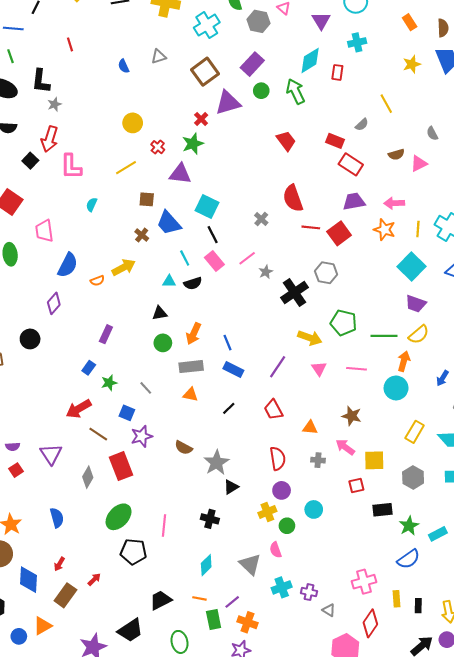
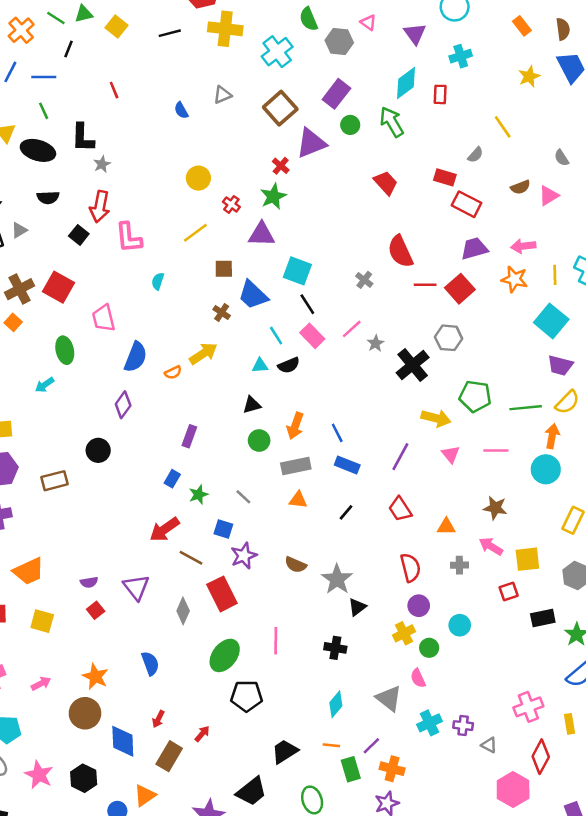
pink line: (164, 526) -> (276, 641), moved

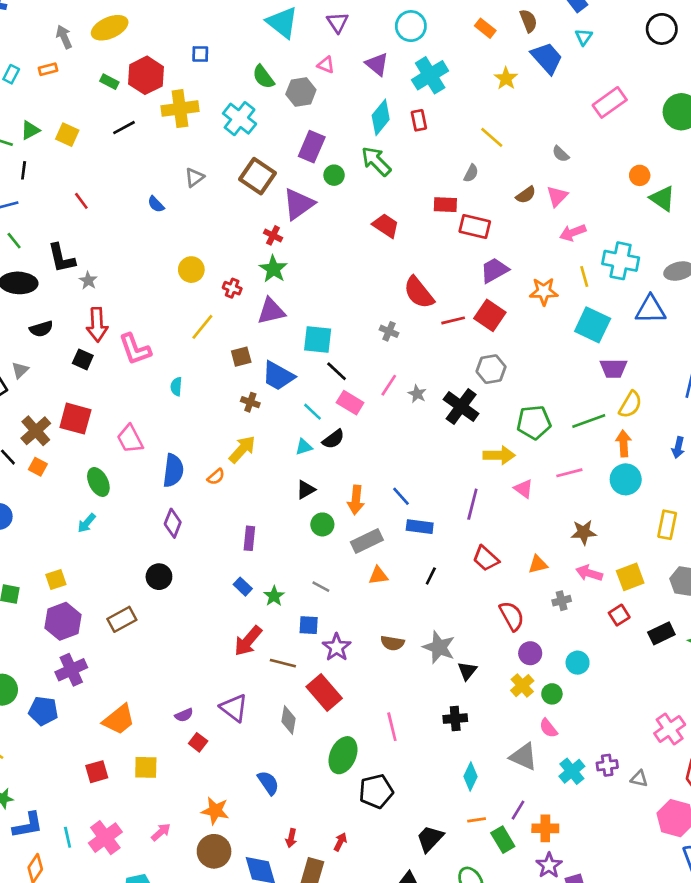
cyan cross: (461, 56) -> (430, 75), size x1.5
pink arrow: (523, 246) -> (573, 233), moved
blue rectangle: (172, 479) -> (243, 587), turned -63

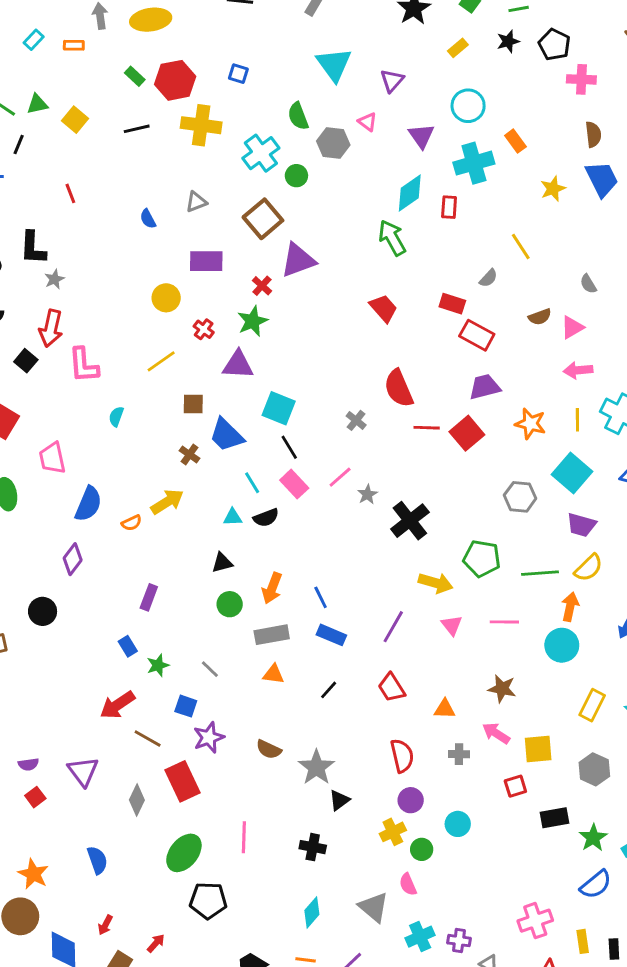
orange rectangle: (485, 28) -> (515, 141), moved
purple rectangle: (312, 147) -> (206, 261), moved, turned 52
green circle: (334, 175) -> (296, 176), moved
gray hexagon: (491, 369) -> (520, 497), moved

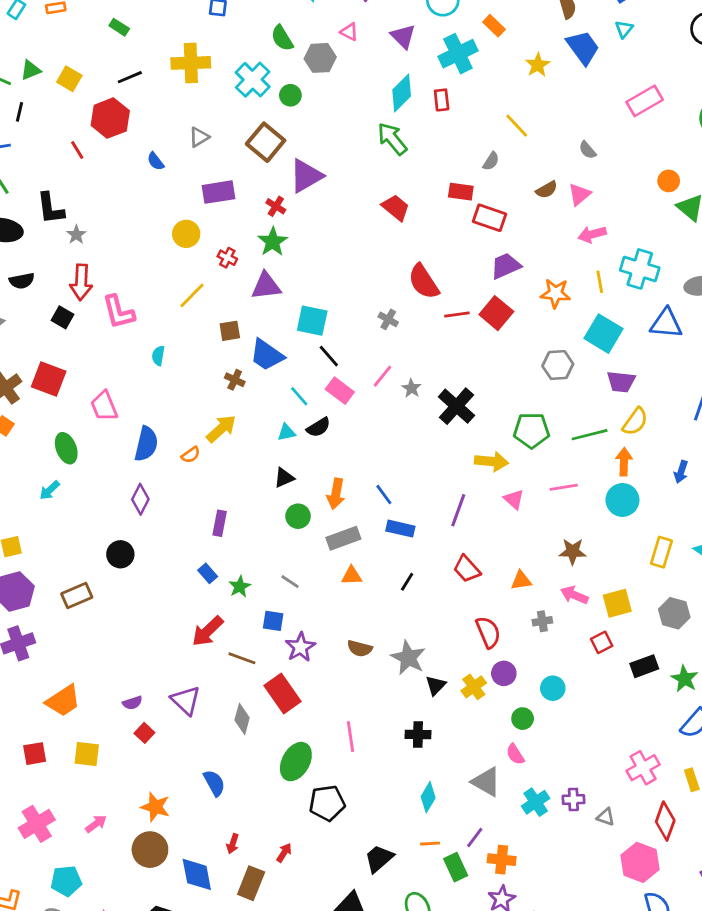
red hexagon: (175, 80) -> (110, 118), moved
yellow cross: (393, 832) -> (474, 687), moved

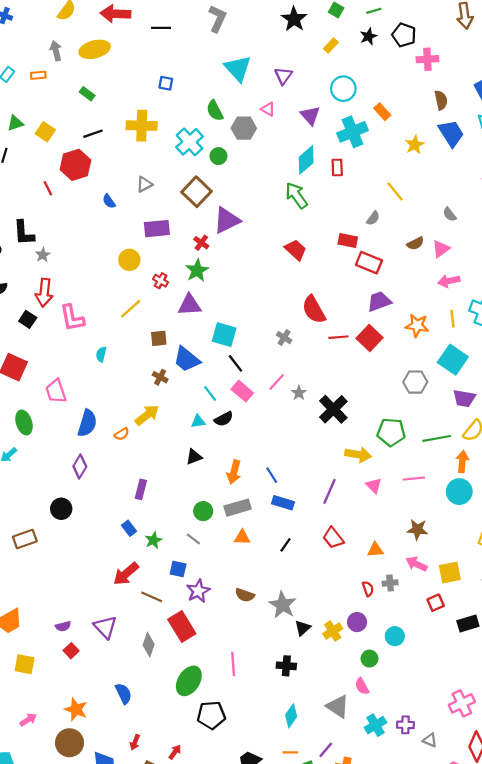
green circle: (298, 516) -> (203, 511), moved
red semicircle: (488, 632) -> (368, 589), moved, size x0.6

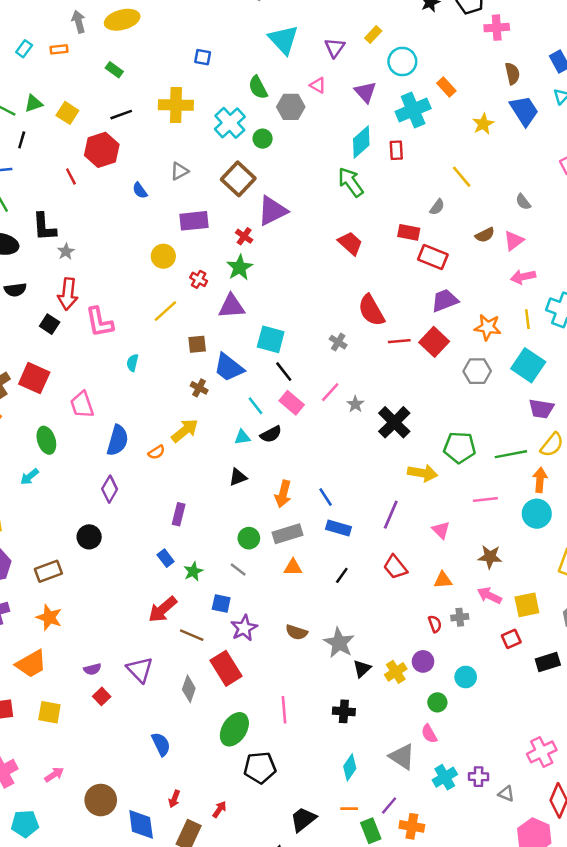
yellow rectangle: (331, 45) -> (373, 35), moved
gray hexagon: (415, 382) -> (477, 371), moved
pink triangle: (374, 486) -> (441, 530), moved
orange star: (76, 709) -> (49, 617), moved

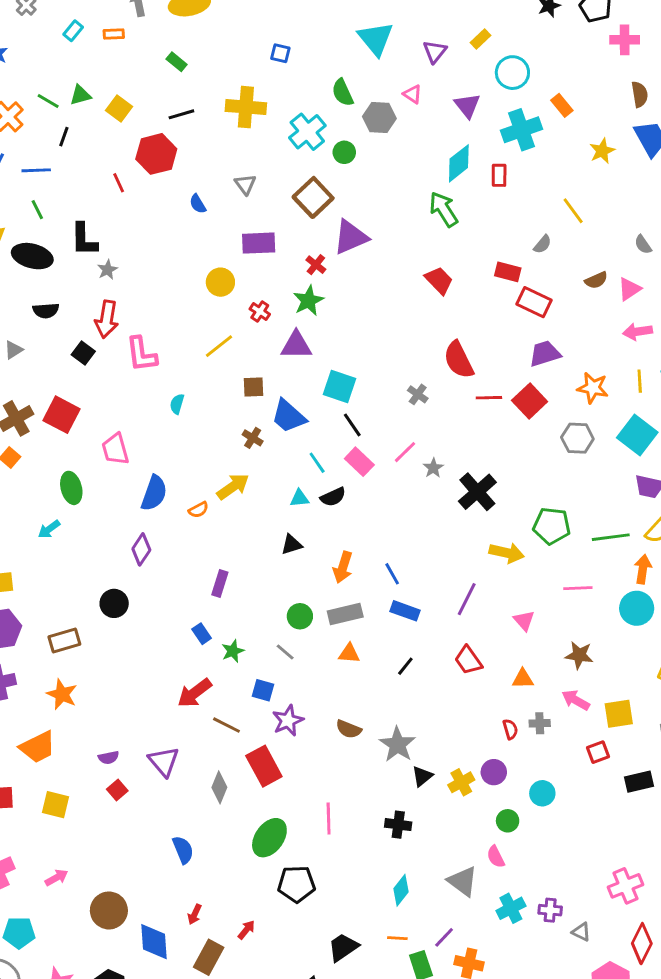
gray triangle: (179, 171) -> (245, 184), turned -42

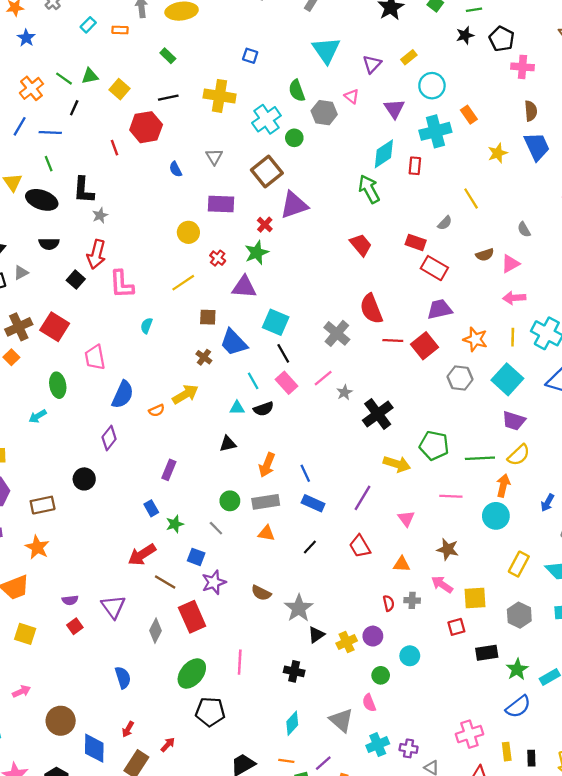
gray cross: (418, 394) -> (337, 333), size x1.6

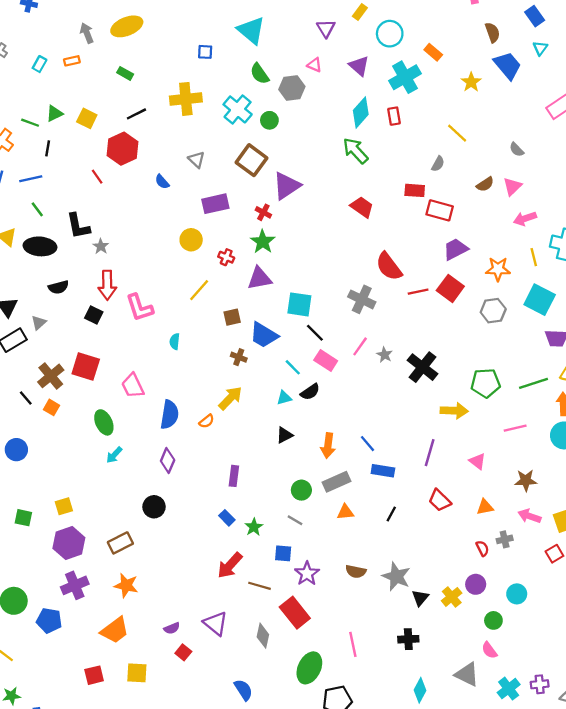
cyan triangle: (326, 50) -> (251, 30), moved
cyan arrow: (38, 416) -> (114, 455), moved

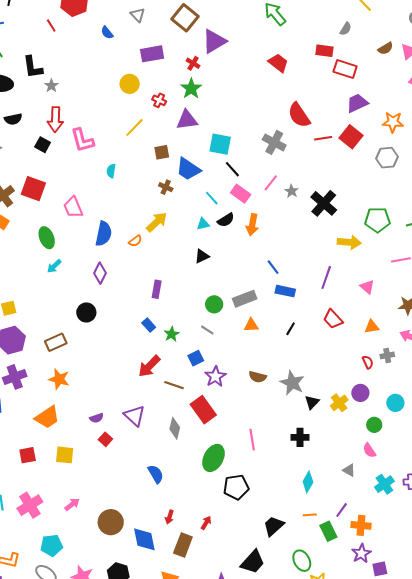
orange arrow: (328, 446) -> (252, 225), moved
blue square: (283, 553) -> (196, 358), turned -35
gray triangle: (467, 674) -> (349, 470), size x0.6

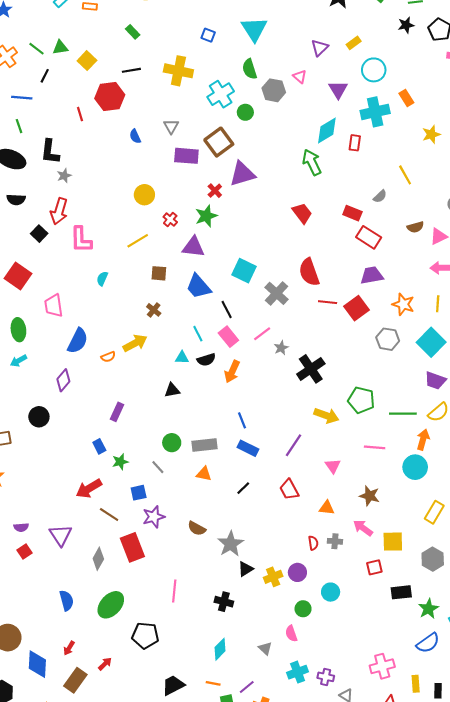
purple rectangle: (152, 54) -> (186, 156), moved
cyan square: (220, 144) -> (244, 271), moved
blue trapezoid: (188, 169) -> (198, 286), moved
green ellipse: (214, 458) -> (111, 605), moved

